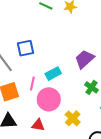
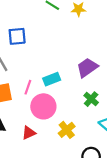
blue square: (25, 48) -> (17, 36), moved
red triangle: (38, 125) -> (29, 133), turned -40

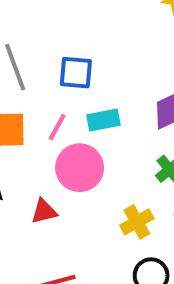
blue square: (17, 36) -> (76, 73), moved
yellow cross: (67, 130) -> (137, 222), moved

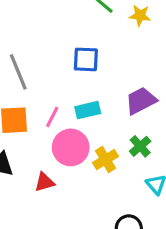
blue square: (76, 73) -> (86, 59), moved
yellow cross: (137, 222) -> (105, 159), moved

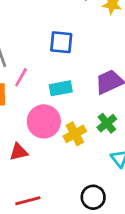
pink line: (52, 117) -> (21, 77), moved

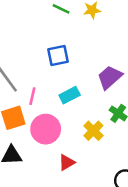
pink circle: (44, 121) -> (46, 129), moved
red triangle: (19, 152) -> (67, 162), moved

